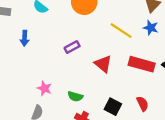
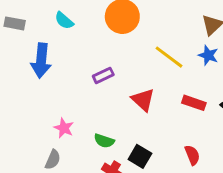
blue arrow: (25, 38) -> (41, 61), size x1.6
red rectangle: (142, 64) -> (194, 103), size x0.7
black square: (113, 107) -> (140, 156), moved

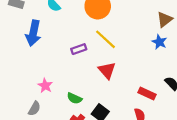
yellow line: (169, 57) -> (105, 39), moved
red rectangle: (194, 103) -> (147, 93), moved

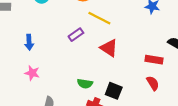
blue arrow: (33, 33) -> (29, 42), moved, size x0.6
pink star: (45, 86) -> (32, 73), moved

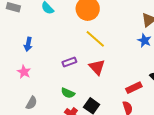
purple rectangle: (76, 35) -> (69, 62), moved
red rectangle: (154, 60) -> (134, 88), turned -49

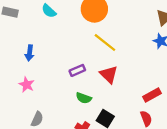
green semicircle: (68, 93) -> (84, 98), moved

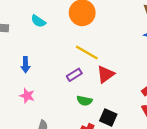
yellow line: (105, 42) -> (87, 52), moved
red triangle: (109, 74) -> (106, 74), turned 48

